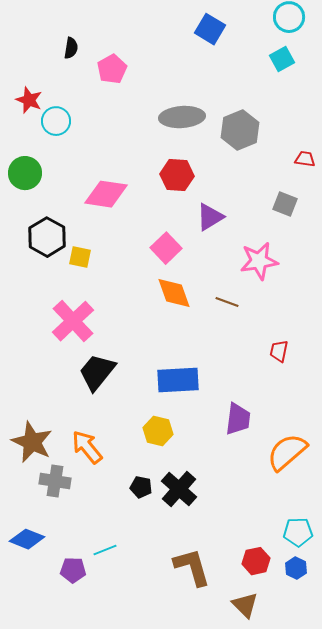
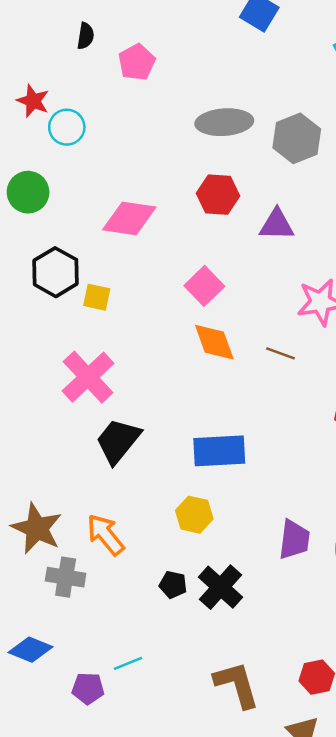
purple triangle: (210, 217) -> (277, 225), moved, turned 32
purple trapezoid: (238, 419) -> (294, 540), moved

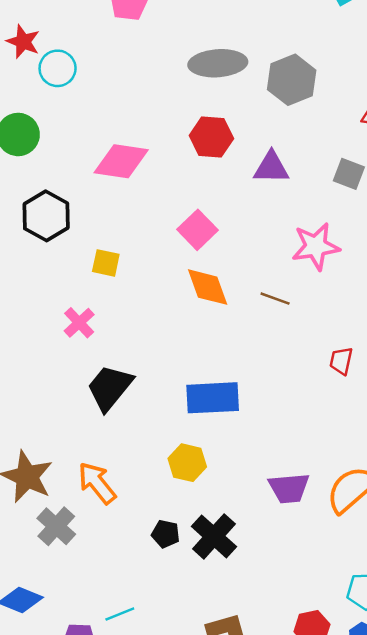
yellow square: (97, 297) -> (106, 263), moved
pink cross: (88, 377) -> (79, 323), size x0.6
purple trapezoid: (294, 540) -> (289, 488), turned 78
gray cross: (66, 577) -> (56, 526), turned 33

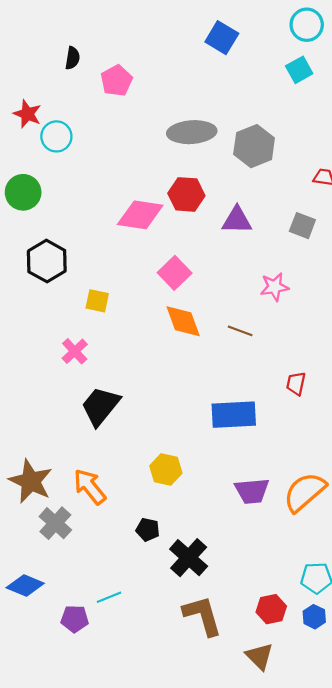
pink diamond: (121, 161) -> (140, 215), moved
pink star: (316, 246) -> (274, 287), size x0.7
blue rectangle: (213, 398) -> (234, 415), moved
black cross: (214, 536) -> (189, 558), moved

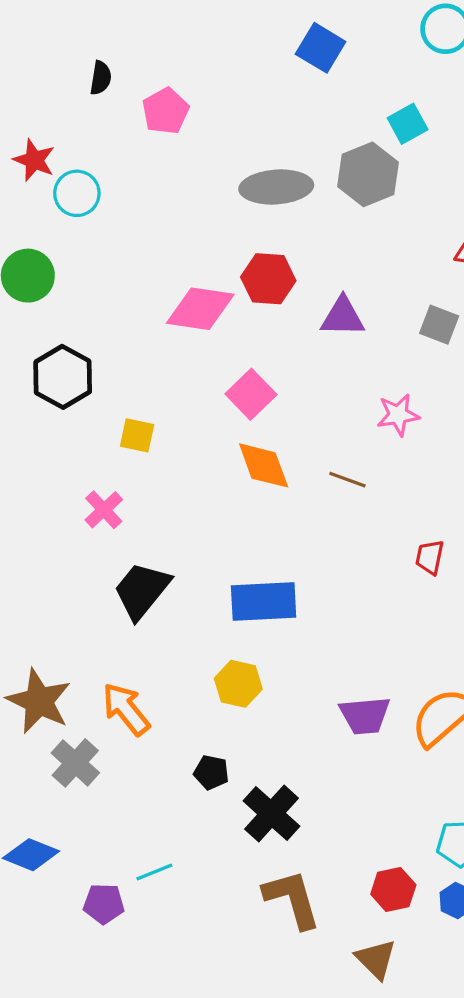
cyan square: (299, 70) -> (408, 124), moved
gray hexagon: (254, 146) -> (368, 174), moved
blue rectangle: (234, 415) -> (264, 602), moved

